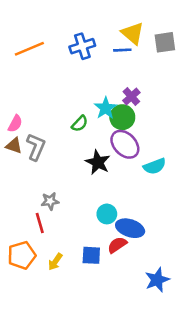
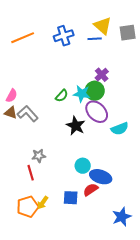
cyan star: (106, 108) -> (82, 94), moved, turned -30
gray L-shape: (36, 147) -> (28, 114), turned -65
orange pentagon: (22, 255) -> (28, 207), moved

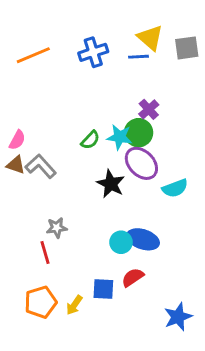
blue ellipse: (101, 177) -> (143, 239), moved
yellow arrow: (43, 203) -> (74, 305), moved

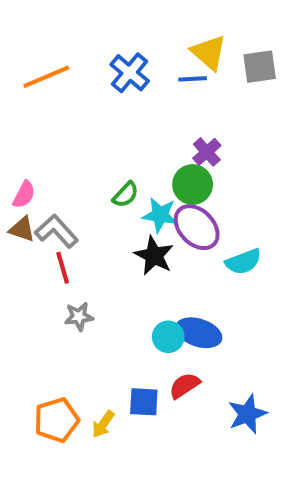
blue cross: (93, 52) -> (130, 73), turned -32
cyan star: (120, 137) -> (160, 215), moved
red line: (45, 252) -> (63, 268), moved
blue star: (178, 317) -> (247, 414), moved

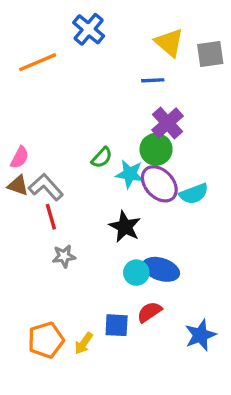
blue cross: (130, 73) -> (89, 29), moved
blue line: (193, 79) -> (153, 80), moved
purple cross: (207, 152) -> (168, 123), size x1.4
black star: (154, 256) -> (125, 227), moved
cyan semicircle: (243, 262) -> (194, 194), moved

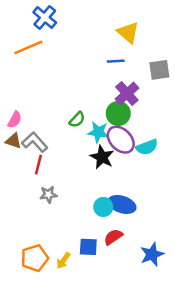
blue cross: (89, 29) -> (45, 17), moved
gray square: (210, 54) -> (159, 70), moved
red line: (51, 217) -> (38, 165), turned 30
black star: (125, 227) -> (102, 157), moved

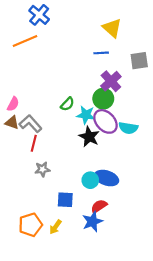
cyan semicircle: (147, 147) -> (128, 128), turned 30
blue square: (88, 247) -> (65, 200), moved
blue star: (152, 254) -> (92, 222), moved

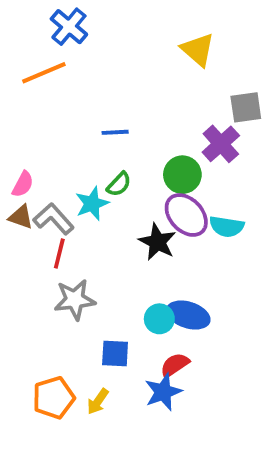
blue line: (101, 53) -> (115, 132), moved
purple cross: (111, 81) -> (221, 144), moved
cyan star: (86, 115) -> (92, 203), moved, turned -30
gray star: (42, 169) -> (75, 300), size x1.5

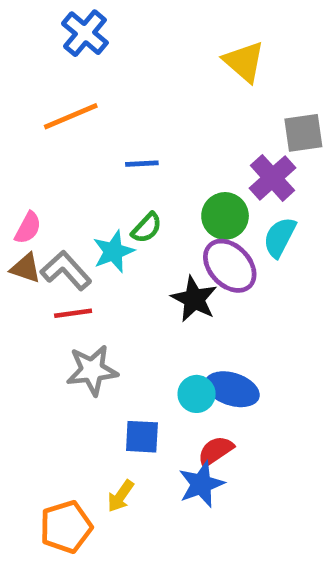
orange line: (44, 73) -> (71, 116), moved
cyan semicircle: (227, 227) -> (280, 237), moved, turned 108
red line: (59, 253) -> (73, 313), turned 68
orange pentagon: (54, 398) -> (66, 527), moved

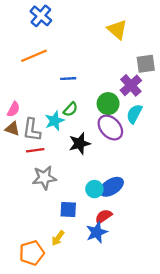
gray L-shape: (66, 271) -> (32, 130), turned -130
black star: (194, 299) -> (80, 143), moved, turned 30
blue ellipse: (232, 389) -> (112, 187), turned -50

